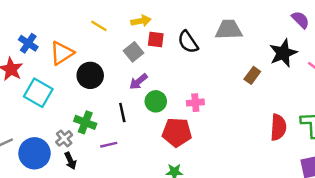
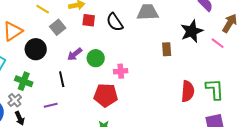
gray square: (133, 52) -> (58, 27), moved
brown rectangle: (252, 75) -> (167, 49), turned -40
green circle: (156, 101) -> (96, 58), moved
green cross: (85, 122) -> (24, 81), moved

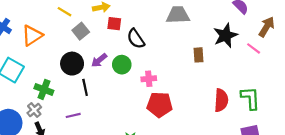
black semicircle: (115, 22) -> (136, 39), moved
black circle: (36, 49) -> (72, 64), moved
red pentagon: (106, 95) -> (160, 105), moved

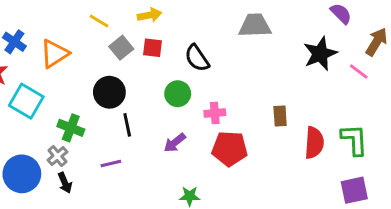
red square: (114, 24) -> (152, 48), moved
brown rectangle: (198, 55) -> (280, 116), moved
purple arrow: (99, 60) -> (175, 143), moved

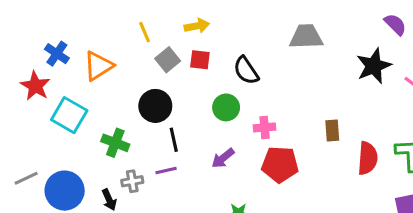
yellow line: (99, 21) -> (145, 32), turned 36
gray cross: (57, 156) -> (132, 181), moved, turned 30
purple line: (111, 163) -> (166, 171), moved

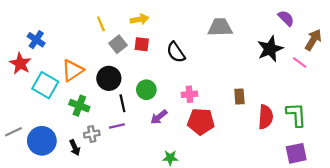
orange triangle: (98, 66) -> (73, 70), moved
green circle: (226, 107) -> (146, 90), moved

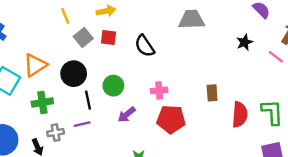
black star: (270, 49) -> (245, 42), size x0.6
green cross: (79, 106) -> (42, 102), turned -30

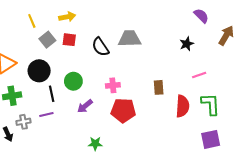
gray trapezoid: (192, 19) -> (130, 39), moved
pink line: (276, 57) -> (199, 75), moved, turned -56

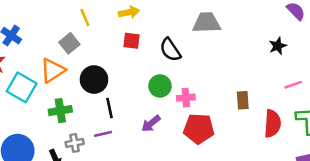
gray trapezoid: (130, 39) -> (207, 23), moved
gray square: (47, 40) -> (69, 43), moved
green circle: (73, 81) -> (160, 86), moved

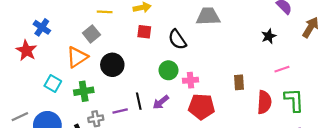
yellow line: (85, 17) -> (105, 12), turned -64
cyan square: (22, 87) -> (53, 84), moved, size x0.7
black line: (110, 108) -> (139, 101), moved

